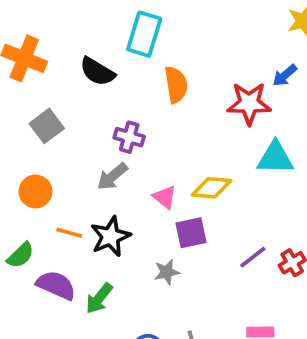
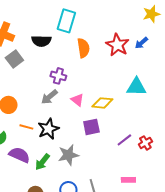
black semicircle: (97, 72) -> (41, 41), turned -30
red star: (249, 103) -> (117, 45), moved, turned 30
gray square: (47, 126) -> (14, 59), moved
pink triangle: (165, 197) -> (77, 100), moved
gray star: (167, 272) -> (68, 155), moved, size x1.5

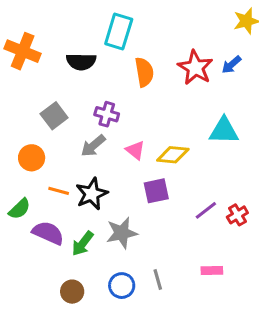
gray square: (14, 59) -> (54, 116), moved

